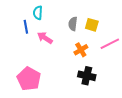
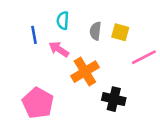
cyan semicircle: (38, 13) -> (63, 21), moved
orange cross: (81, 50) -> (85, 72), moved, size x1.5

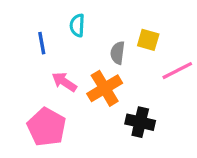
gray semicircle: (95, 31) -> (118, 53), moved
pink arrow: (59, 49) -> (64, 82), moved

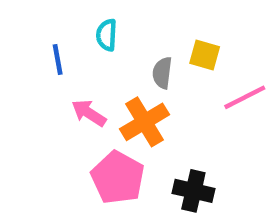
black cross: (140, 122) -> (193, 191), moved
pink pentagon: (47, 127) -> (118, 178), moved

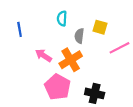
cyan semicircle: (107, 35) -> (62, 18), moved
blue line: (58, 59) -> (20, 29), moved

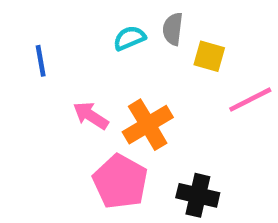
cyan semicircle: (62, 18) -> (129, 38), turned 64
gray semicircle: (79, 36) -> (173, 29), moved

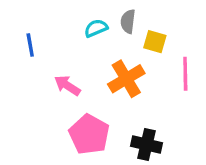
pink line: (250, 100) -> (185, 74), turned -64
orange cross: (148, 125) -> (126, 79), moved

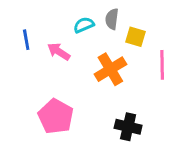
pink arrow: (67, 85) -> (59, 51), moved
pink pentagon: (89, 134) -> (56, 116), moved

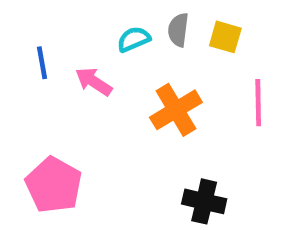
yellow square: (135, 37) -> (225, 37), moved
pink pentagon: (56, 116) -> (54, 185), moved

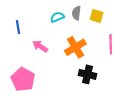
pink arrow: (94, 82) -> (40, 46), moved
black cross: (204, 201) -> (88, 74), moved

